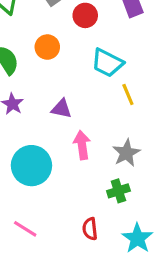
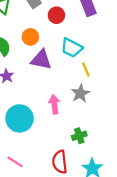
purple triangle: (62, 109) -> (41, 60), moved, size x1.5
gray star: (126, 153) -> (80, 93), moved
red semicircle: (90, 229) -> (60, 162), size x1.5

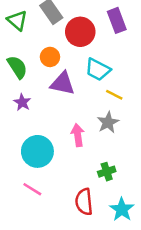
red circle: (56, 15) -> (80, 32), size x1.5
yellow line: (86, 70) -> (114, 95), turned -40
pink line: (15, 162) -> (32, 189), moved

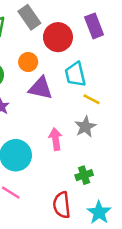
cyan trapezoid: (98, 70) -> (75, 74), turned 50

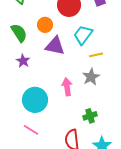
cyan trapezoid: (75, 74) -> (83, 35), turned 50
yellow line: (92, 99) -> (96, 55), turned -40

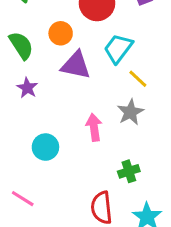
yellow line: (96, 55) -> (138, 79), turned 56
cyan circle: (35, 100) -> (45, 147), size x0.7
pink line: (31, 130) -> (23, 199), moved

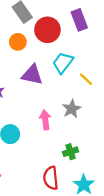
orange circle: (61, 33) -> (18, 42), moved
yellow line: (138, 79) -> (86, 79), moved

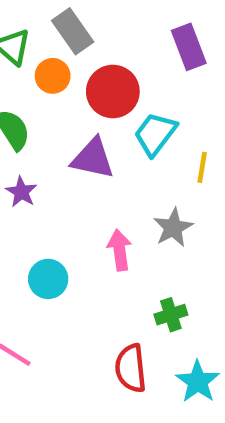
red circle: (47, 30) -> (113, 92), moved
orange circle: (18, 42) -> (53, 76), moved
yellow line: (86, 79) -> (202, 167), turned 56

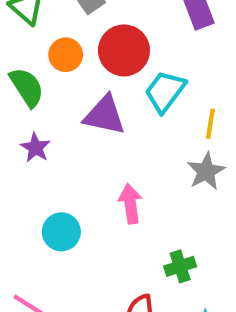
orange circle: (53, 76) -> (66, 55), moved
gray star: (173, 228) -> (206, 171), moved

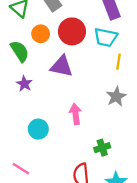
cyan trapezoid: (165, 91) -> (106, 37), moved, turned -115
yellow line: (210, 124) -> (118, 62), moved

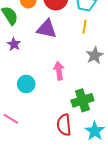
yellow line: (118, 62) -> (84, 27), moved
green cross: (102, 148) -> (82, 100), size x1.5

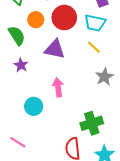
yellow line: (84, 27) -> (94, 47), turned -56
pink arrow: (59, 71) -> (58, 87), moved

